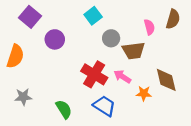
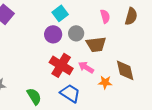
pink semicircle: (149, 27) -> (105, 16), moved
purple circle: (55, 39) -> (53, 34), moved

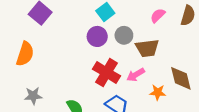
pink semicircle: (105, 16) -> (158, 16), turned -120
pink arrow: (86, 67) -> (136, 75), turned -63

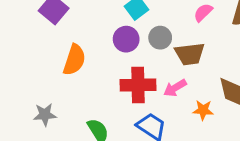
orange semicircle: (25, 54) -> (74, 60), moved
red cross: (106, 73) -> (138, 85), turned -32

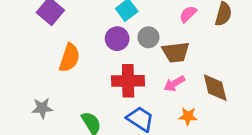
pink arrow: (175, 88) -> (174, 84), moved
orange star: (203, 110) -> (188, 116), moved

